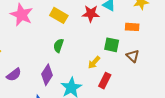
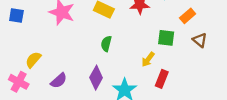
orange rectangle: (132, 27) -> (188, 16), turned -40
brown triangle: (133, 56) -> (200, 40), moved

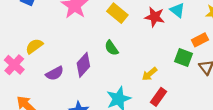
green square: (166, 38) -> (183, 58), moved
green semicircle: (106, 44) -> (111, 48), turned -63
purple diamond: (96, 78) -> (83, 65), moved

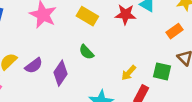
green square: (183, 58) -> (162, 71), moved
purple semicircle: (55, 73) -> (34, 66), moved

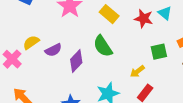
green semicircle: (86, 52) -> (103, 46), size x1.5
green square: (162, 71) -> (159, 52), moved, turned -35

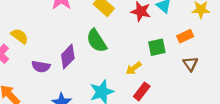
yellow semicircle: (31, 42) -> (20, 36), turned 70
purple semicircle: (53, 50) -> (41, 67), moved, turned 35

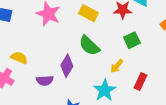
green square: (157, 47) -> (132, 40), moved
yellow arrow: (134, 68) -> (117, 66), moved

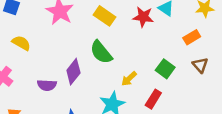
green square: (132, 40) -> (165, 69), moved, turned -35
yellow semicircle: (19, 58) -> (21, 43), moved

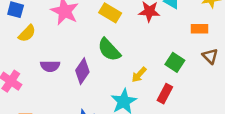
orange rectangle: (192, 37) -> (200, 29), turned 35
yellow semicircle: (21, 43) -> (27, 33), moved, turned 108
purple semicircle: (47, 85) -> (50, 66), moved

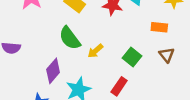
purple diamond: (82, 71) -> (53, 71), moved
yellow arrow: (139, 75) -> (95, 51), moved

